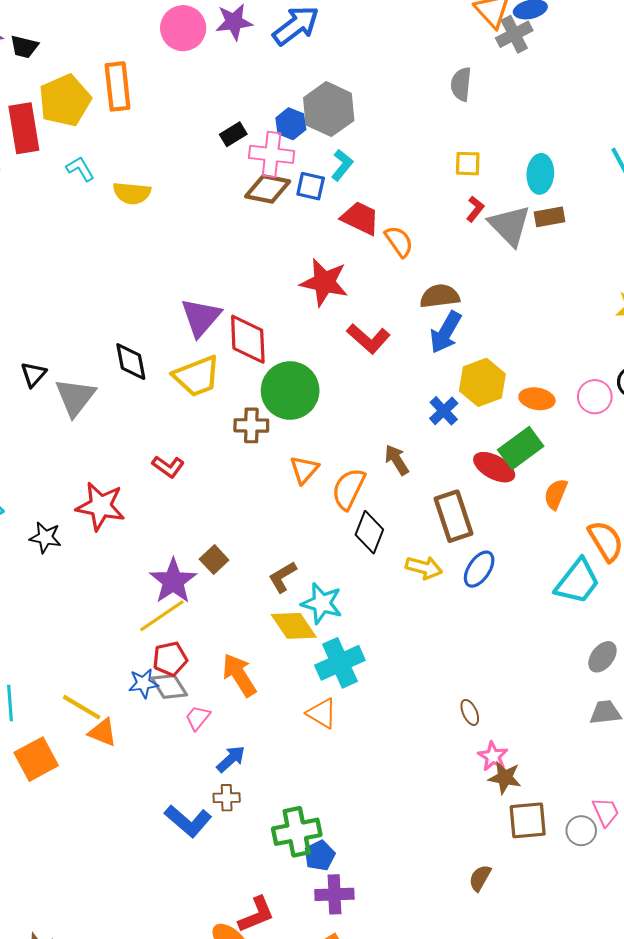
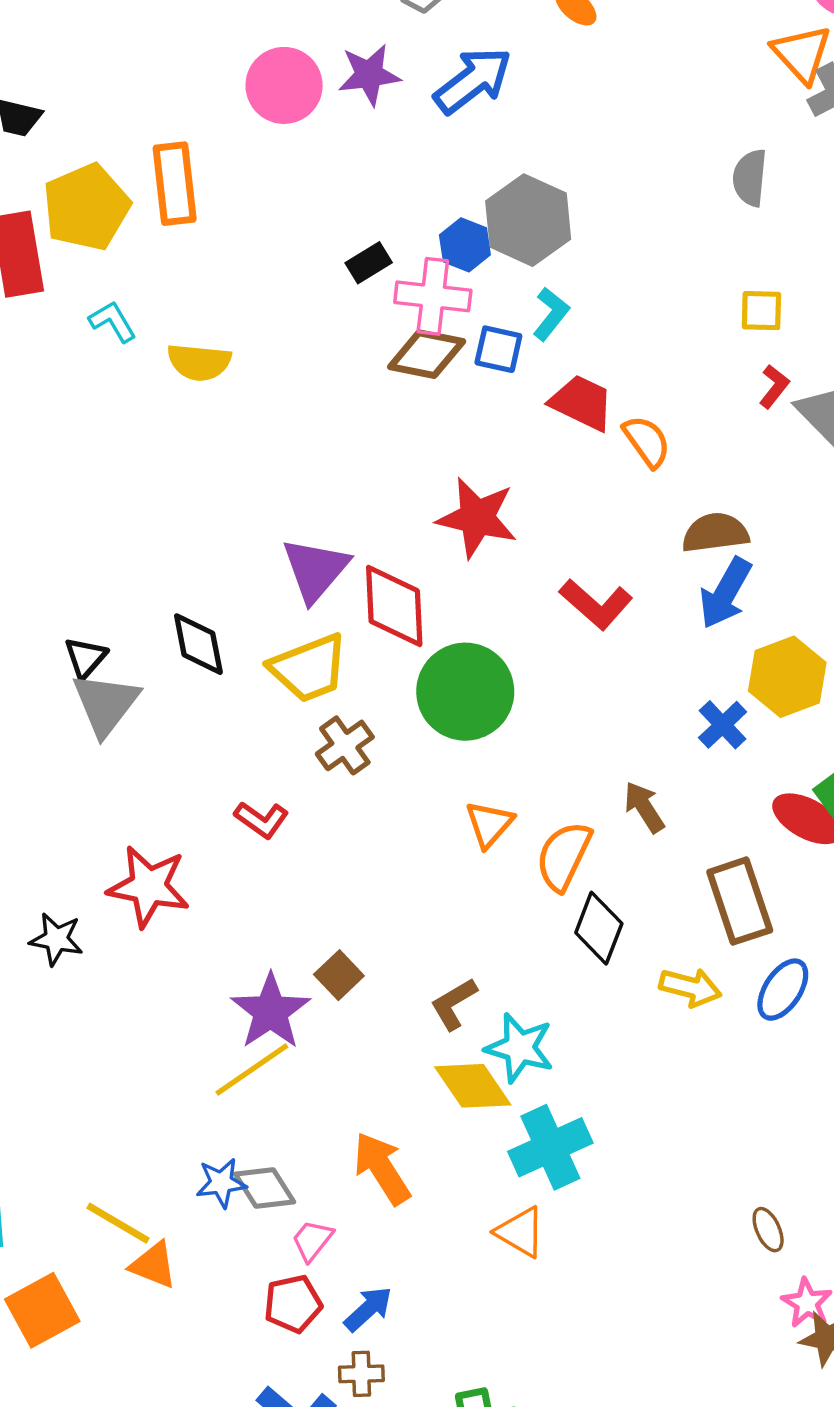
red star: (324, 282) -> (477, 518), moved
black triangle: (33, 374) -> (85, 658), moved
brown cross: (251, 425) -> (345, 745), moved, turned -36
red pentagon: (170, 659) -> (293, 1304), moved

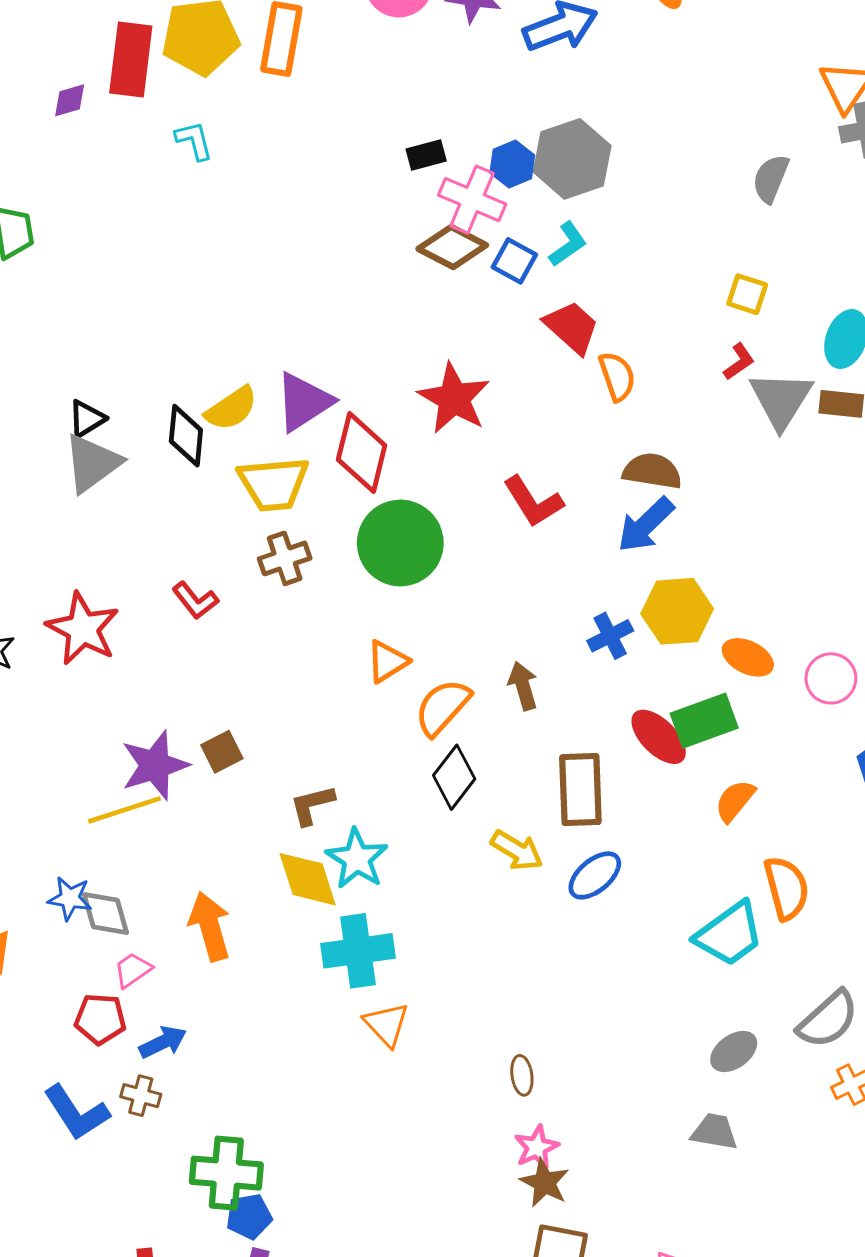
yellow semicircle: (199, 362) -> (231, 408), moved, turned -56
orange triangle: (520, 1232) -> (386, 1024), moved

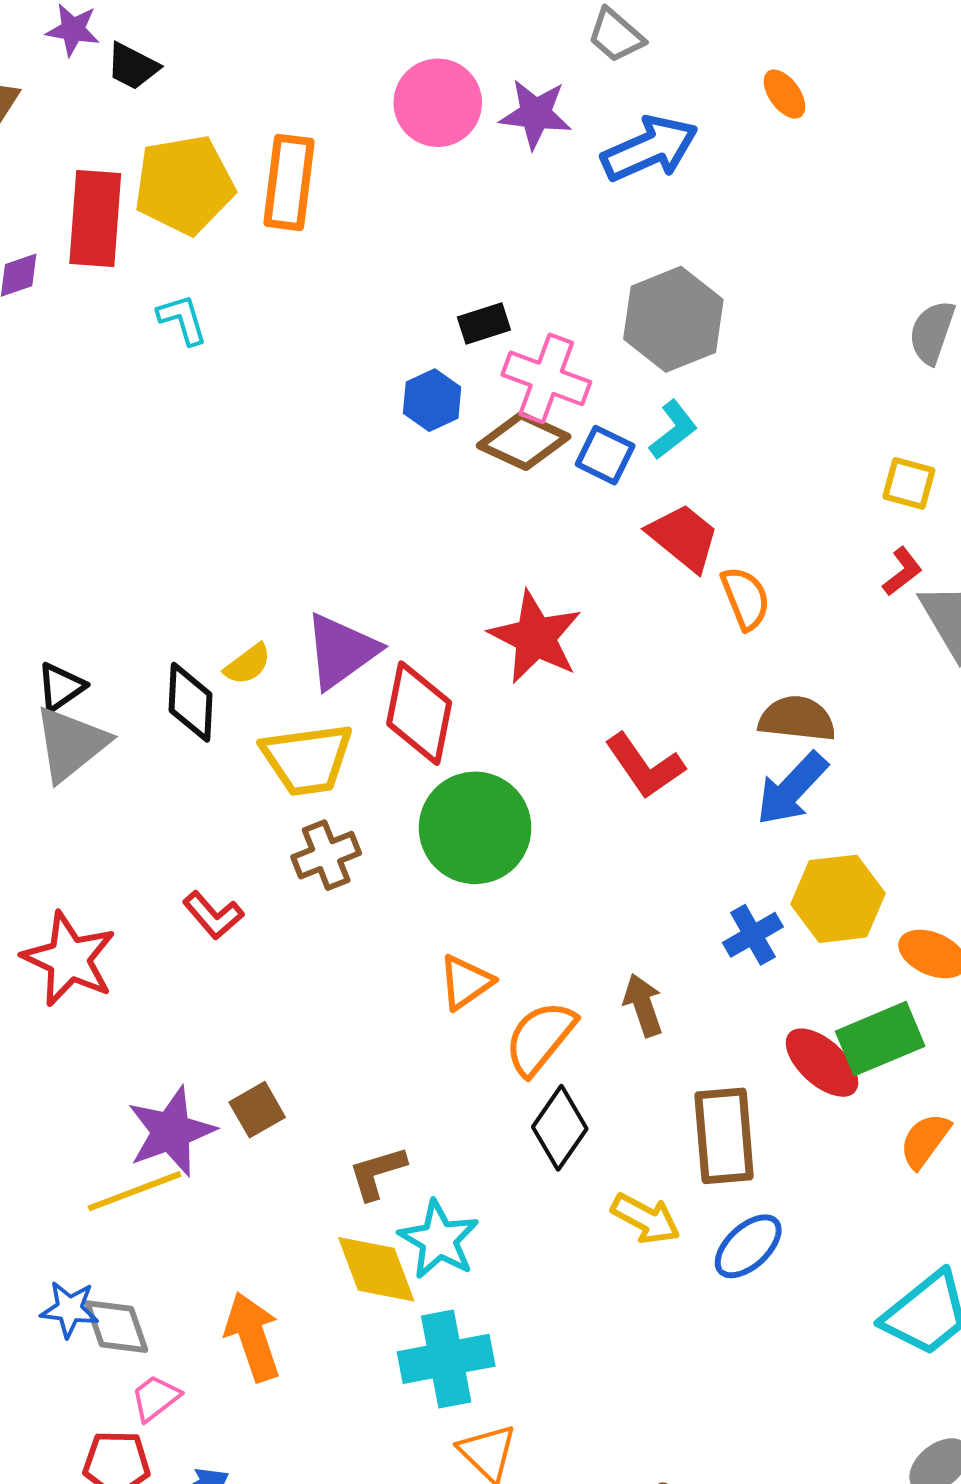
blue hexagon: (512, 164) -> (432, 400), moved
yellow semicircle: (231, 408) -> (248, 664), size x0.7

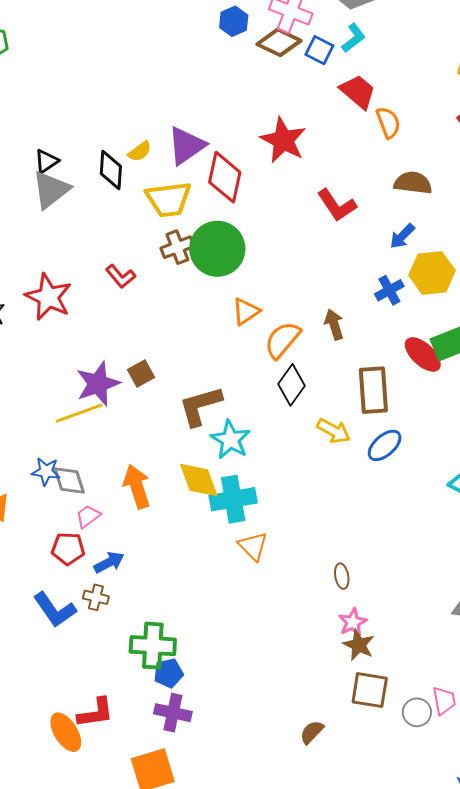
blue arrow: (792, 789) -> (402, 236), moved, size x0.7
green circle: (475, 828) -> (217, 249), moved
brown L-shape: (377, 1173) -> (200, 406), size x1.5
yellow diamond: (376, 1269) -> (199, 480), moved

